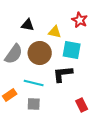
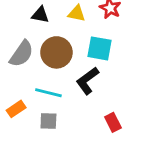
yellow triangle: (55, 32) -> (77, 13), moved
black L-shape: (63, 74) -> (87, 81), turned -30

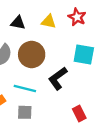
cyan square: (99, 48) -> (84, 54), moved

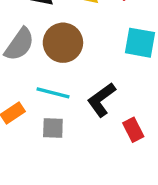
black L-shape: (58, 78) -> (101, 100), moved

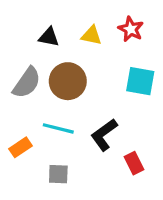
gray square: (53, 128) -> (58, 174), moved

